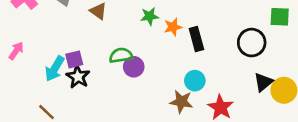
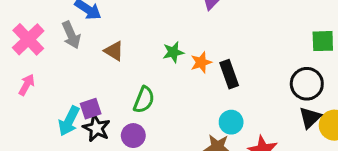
black circle: (252, 43) -> (307, 84), moved
pink arrow: (16, 51) -> (27, 85), moved
green semicircle: (121, 55) -> (144, 100), turned 125
purple circle: (134, 67) -> (133, 136), moved

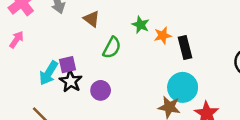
green star: (173, 52) -> (140, 25), turned 30
green semicircle: (144, 100) -> (112, 48), moved
cyan circle: (231, 122) -> (183, 87), size x1.5

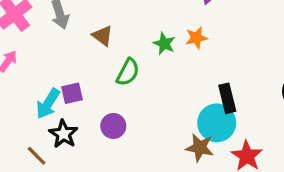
orange star: (163, 35) -> (196, 38), moved
black rectangle: (185, 48) -> (227, 98), moved
black star: (71, 81) -> (63, 134), moved

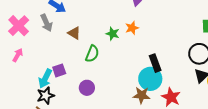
black star: (63, 134) -> (46, 96), moved, turned 30

